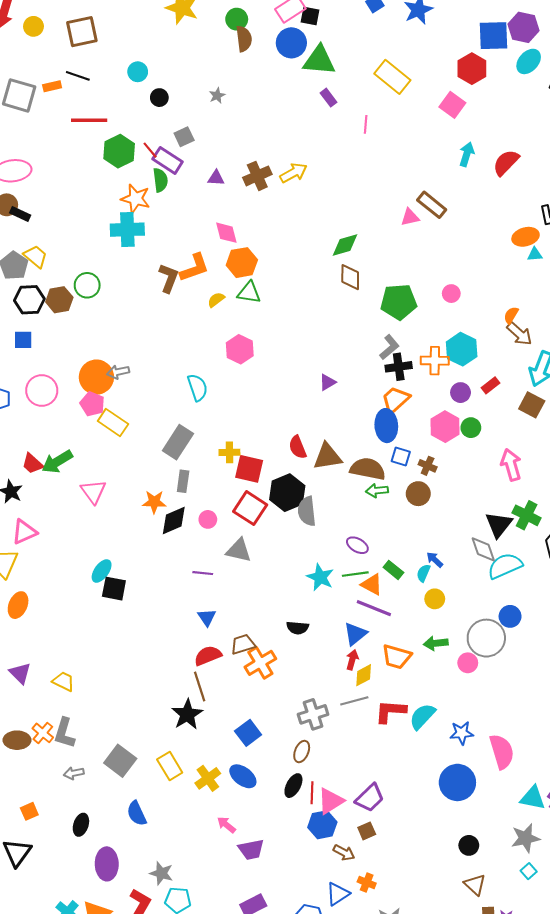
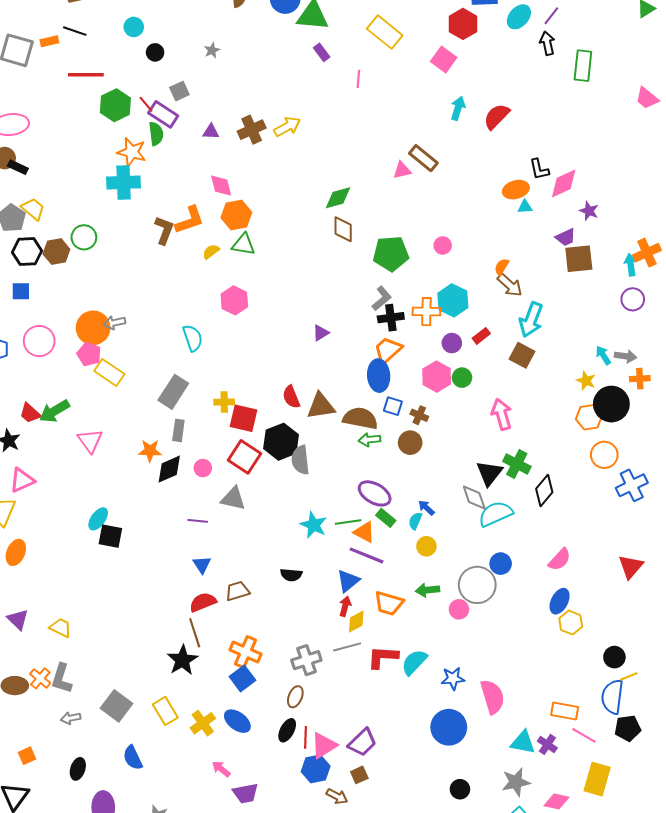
purple ellipse: (357, 545) -> (375, 493), moved, size x1.5
orange cross: (260, 663) -> (246, 652), moved, turned -36

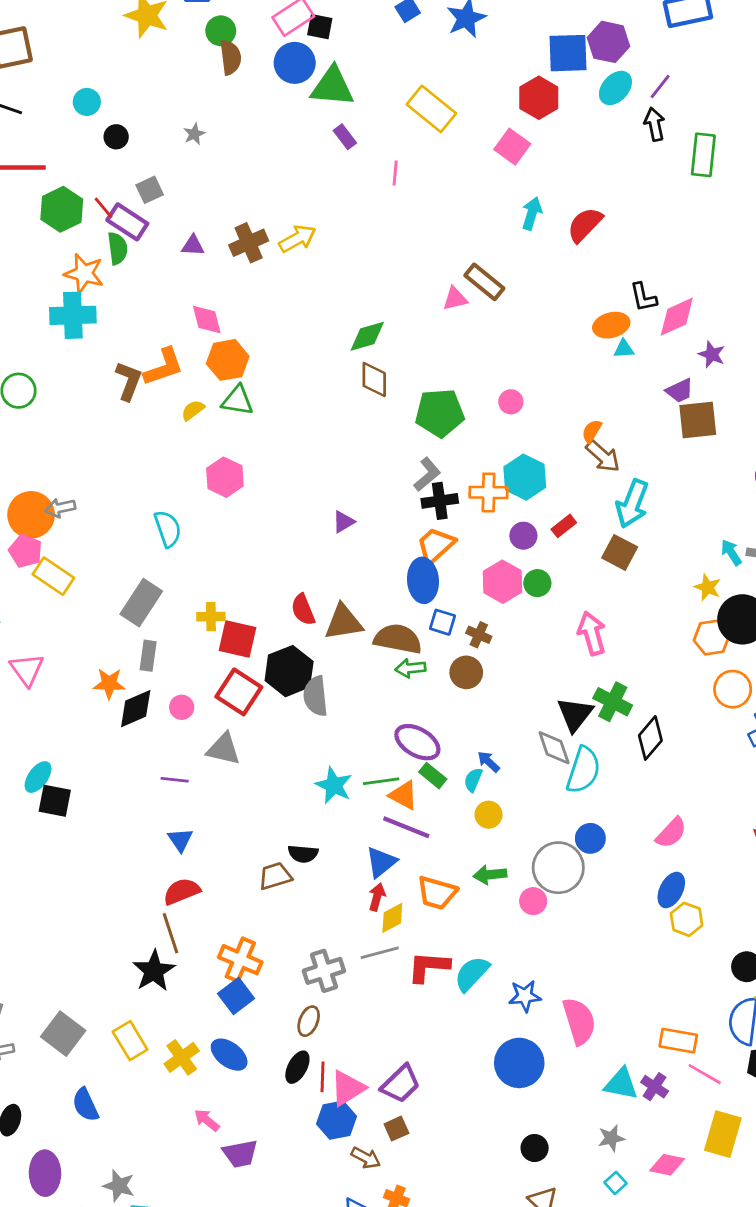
cyan semicircle: (496, 514) -> (583, 770), turned 132
brown trapezoid: (237, 591) -> (275, 876), moved
gray star: (516, 782) -> (611, 1138), size x0.7

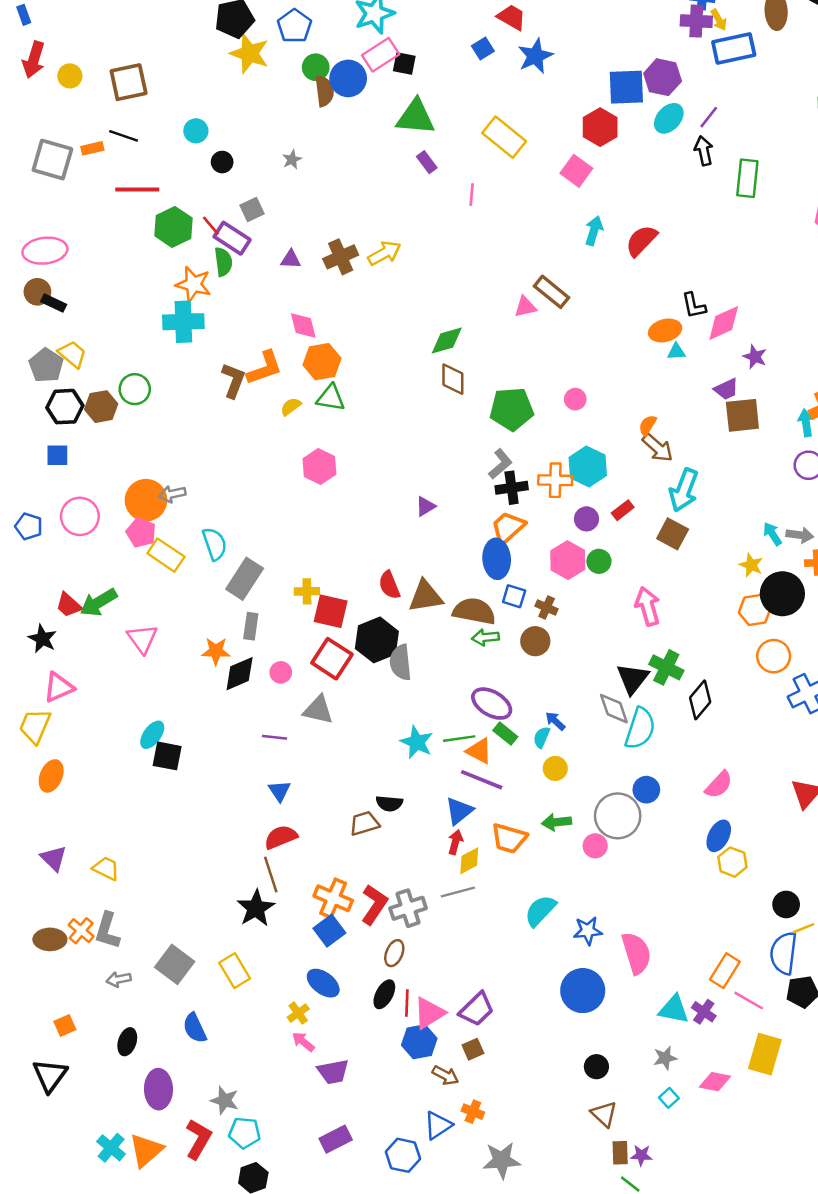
blue circle: (295, 63) -> (348, 78), moved
cyan semicircle: (168, 529) -> (215, 544), moved
red L-shape: (429, 967) -> (374, 904), moved, turned 120
orange rectangle: (678, 1041) -> (725, 971), turned -68
yellow cross: (182, 1057) -> (298, 1013), moved, size x0.7

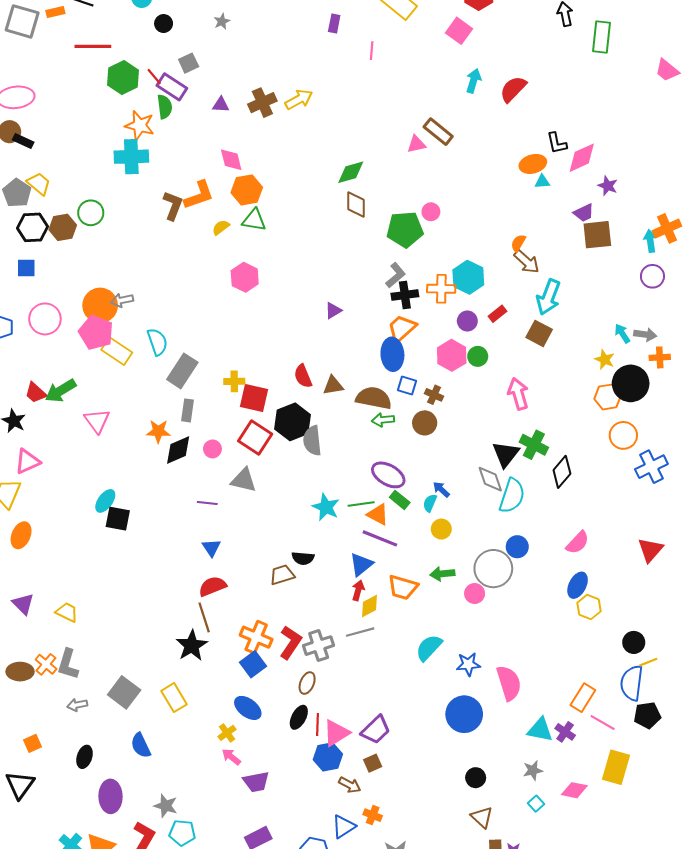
purple rectangle: (427, 162) -> (334, 24), turned 48
pink circle: (575, 399) -> (431, 212), moved
pink pentagon: (141, 533) -> (96, 332), size x1.4
brown triangle: (425, 596) -> (333, 385), size x0.7

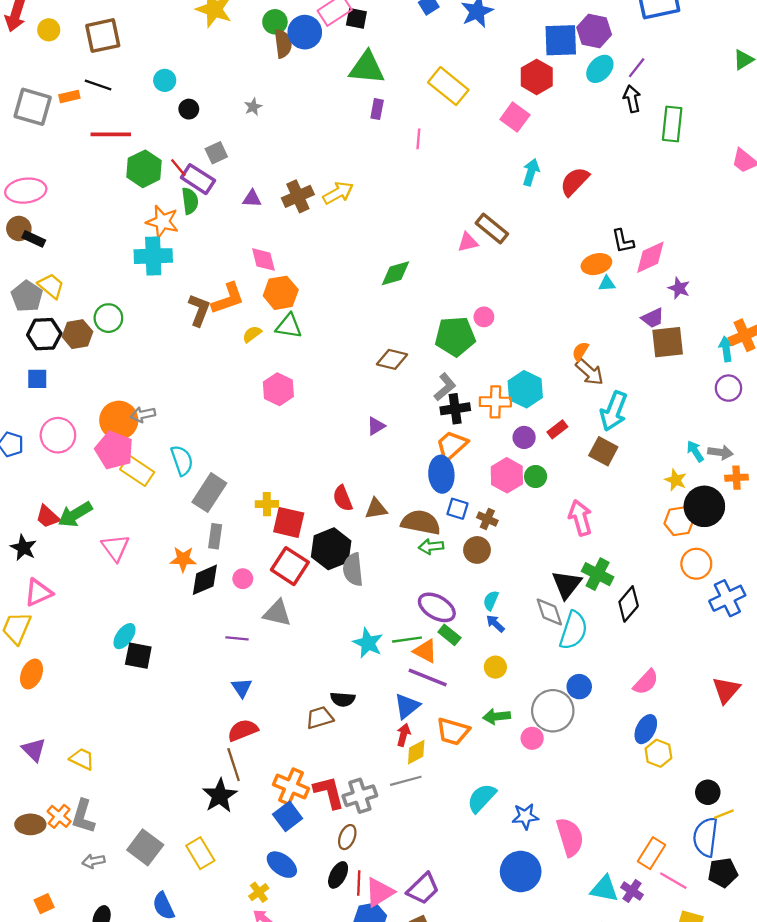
brown diamond: (356, 204) -> (392, 359), moved, turned -76
cyan semicircle: (430, 503) -> (491, 601), moved
red L-shape: (290, 642) -> (329, 792), turned -48

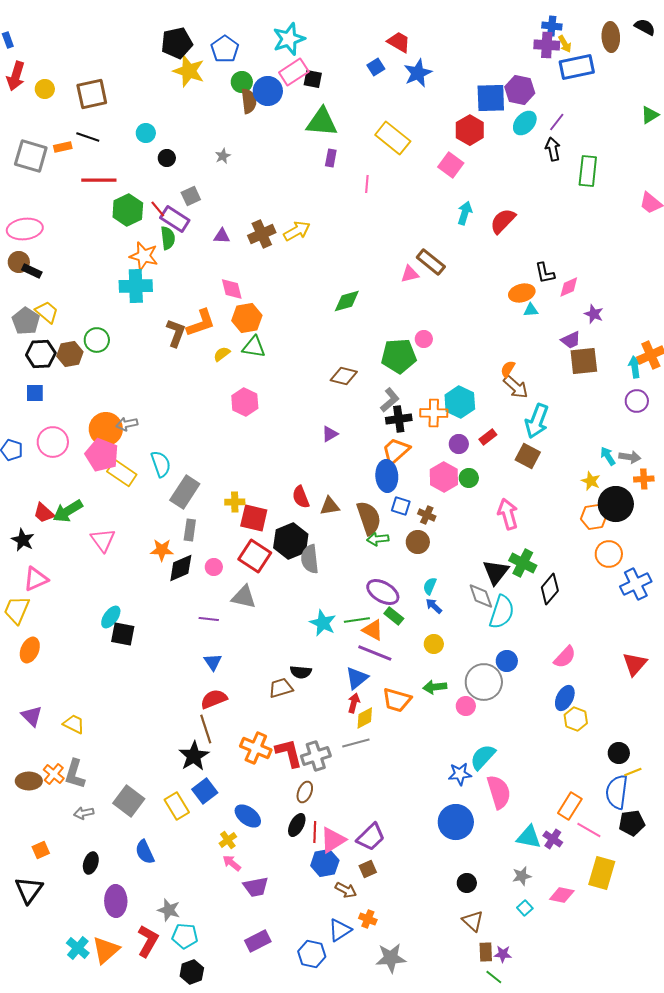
pink diamond: (650, 257) -> (569, 287), size x0.7
brown semicircle: (421, 522) -> (369, 518), turned 60
cyan semicircle: (482, 798) -> (483, 757), moved
blue square: (288, 816) -> (205, 791), moved

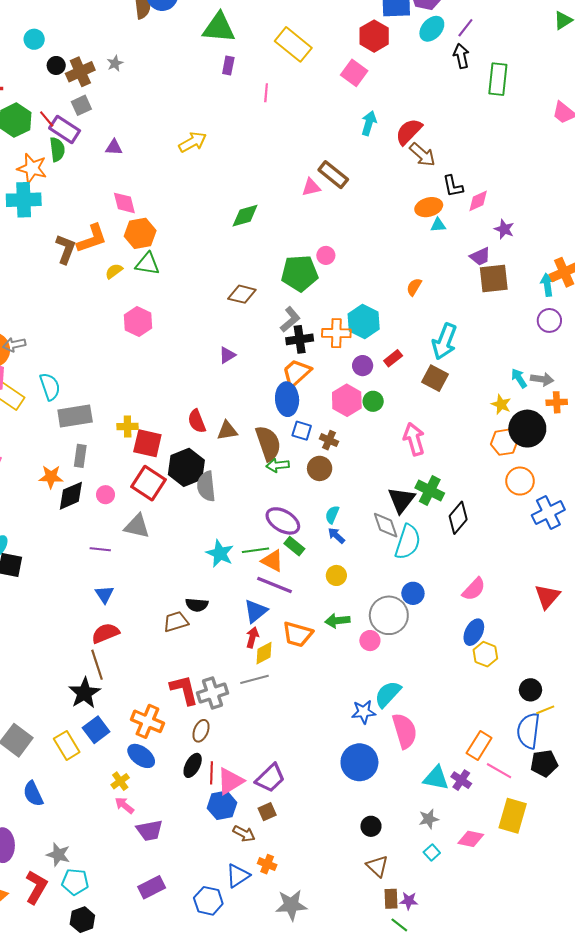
brown cross: (262, 234) -> (80, 72), moved
brown arrow: (516, 387) -> (422, 155), moved
gray rectangle: (185, 492) -> (75, 416), turned 48
orange cross: (256, 748) -> (147, 721), moved

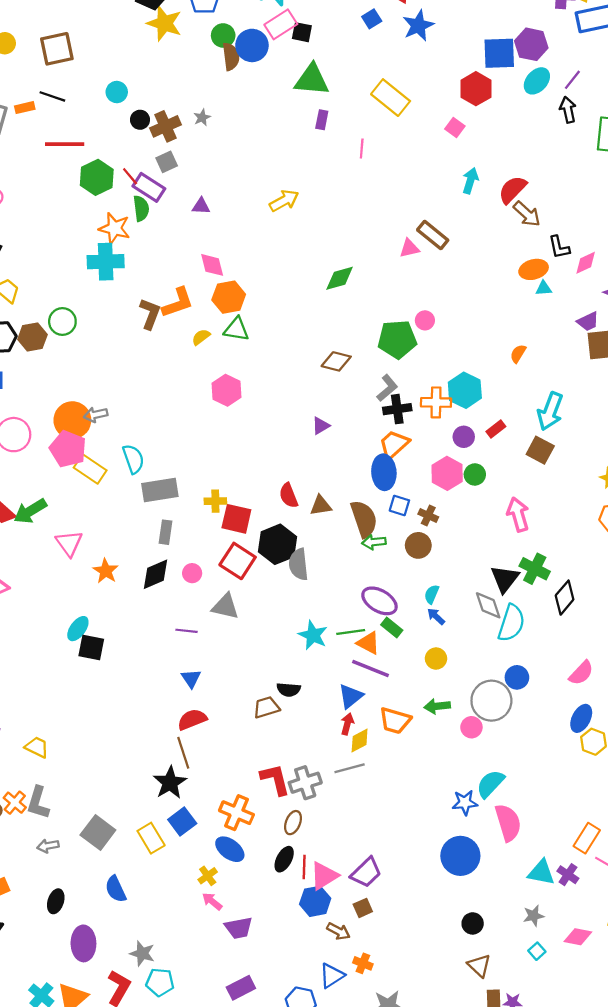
pink square: (354, 73) -> (455, 127), size x0.7
orange star: (51, 477) -> (106, 571), moved, turned 30

